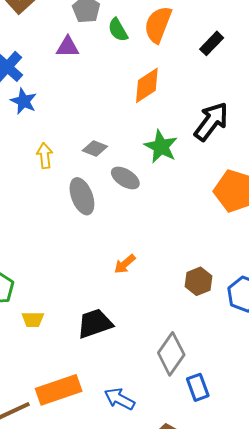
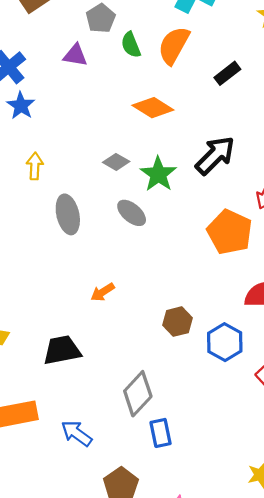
orange diamond: (147, 85) -> (153, 108), turned 57
gray diamond: (95, 148) -> (116, 162), moved
gray ellipse: (125, 178) -> (132, 213), moved

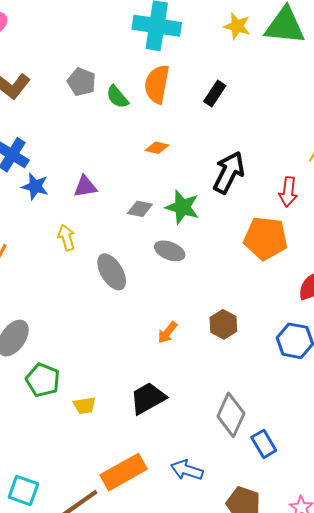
purple triangle: (75, 55) -> (85, 187), moved
orange diamond: (153, 108) -> (157, 148), size x0.6
brown hexagon: (177, 322) -> (223, 324), moved

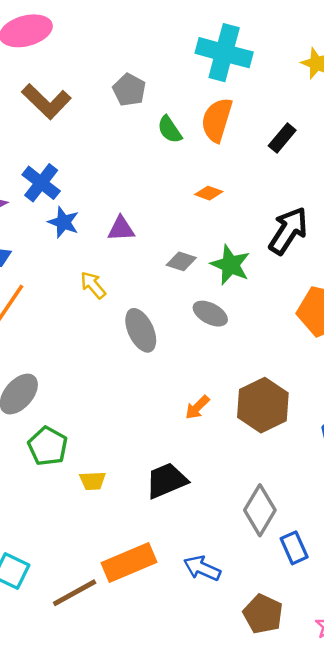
gray pentagon: (82, 82) -> (129, 90), moved
yellow arrow: (66, 238) -> (93, 285), turned -30
brown hexagon: (223, 324) -> (263, 405), size x1.6

